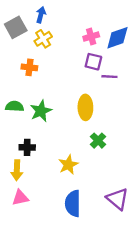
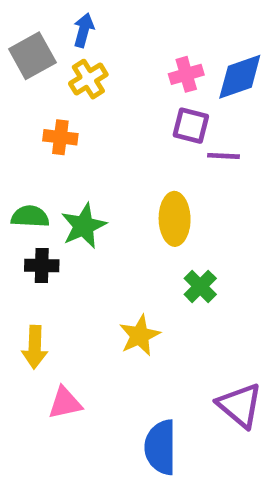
black cross: (27, 147) -> (42, 265), moved
pink triangle: (20, 198) -> (65, 403), moved
blue semicircle: (73, 203) -> (161, 447), moved

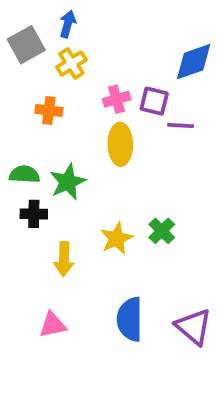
pink cross: (186, 74) -> (117, 99), moved
yellow ellipse: (175, 219) -> (120, 144), moved
yellow star: (140, 335) -> (117, 238), moved
yellow arrow: (35, 347) -> (64, 259), moved
blue semicircle: (161, 447) -> (130, 319), moved

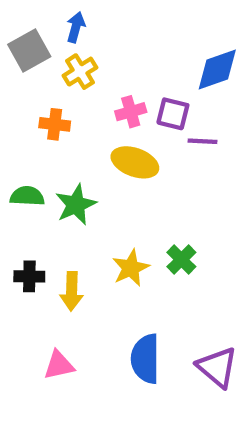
yellow ellipse: (120, 144) -> (135, 162), turned -69
black cross: (34, 214) -> (29, 276), moved

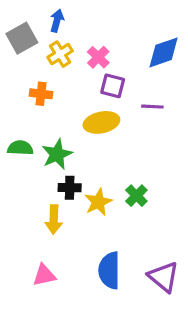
pink cross: (131, 112) -> (98, 57), moved, turned -30
purple square: (173, 114) -> (113, 86), moved
yellow ellipse: (135, 162) -> (101, 122), turned -32
black cross: (29, 276) -> (70, 188), moved

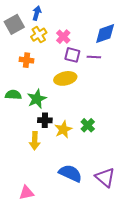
purple line: (152, 107) -> (94, 57), moved
blue semicircle: (109, 270) -> (70, 173), turned 115
pink triangle: (44, 275) -> (27, 193), moved

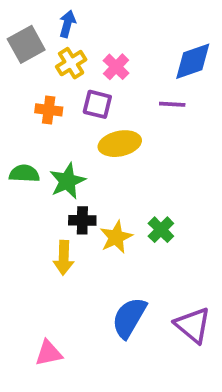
purple square: (72, 55) -> (97, 104), moved
blue semicircle: (70, 173) -> (129, 318), turned -85

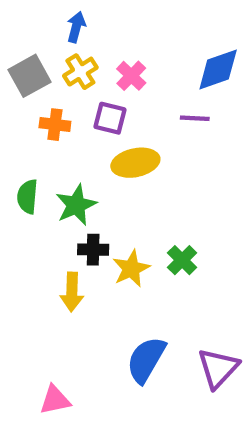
gray square: (26, 44) -> (30, 76), moved
green semicircle: (24, 174) -> (27, 197), turned -88
purple triangle: (193, 325) -> (218, 368), turned 33

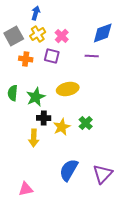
yellow ellipse: (135, 163) -> (68, 89), moved

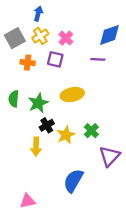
black cross: (44, 118) -> (47, 125), turned -32
purple triangle: (103, 174) -> (109, 156), moved

